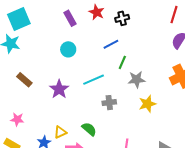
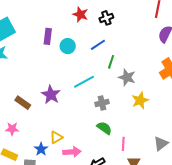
purple rectangle: (70, 18) -> (48, 36), moved, turned 42
cyan circle: (68, 49) -> (68, 46), moved
gray star: (137, 79) -> (127, 77), turned 30
brown rectangle: (24, 80) -> (23, 103), moved
green semicircle: (89, 129) -> (104, 128), moved

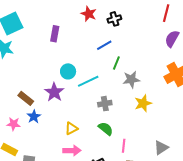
cyan circle: (68, 46) -> (68, 71), moved
gray star: (127, 77) -> (131, 79), turned -30
yellow triangle: (56, 137) -> (71, 128), moved
blue star: (41, 149) -> (34, 117), moved

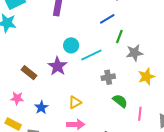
blue star: (34, 117) -> (41, 107), moved
green semicircle: (106, 129) -> (120, 101), moved
pink line: (124, 146) -> (140, 114), moved

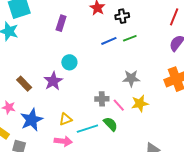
green line: (119, 37) -> (130, 38), moved, turned 40
cyan line: (91, 55) -> (87, 129), moved
blue star: (41, 107) -> (32, 120), size x1.6
pink line: (140, 114) -> (119, 105), moved, turned -56

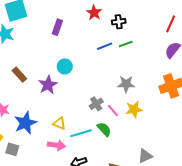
brown rectangle: (24, 84) -> (19, 75), moved
gray cross: (102, 99) -> (96, 104), turned -32
yellow triangle: (66, 119) -> (59, 123), turned 40

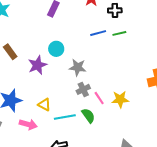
gray star: (126, 84) -> (78, 67), moved
pink arrow: (56, 145) -> (28, 124), moved

